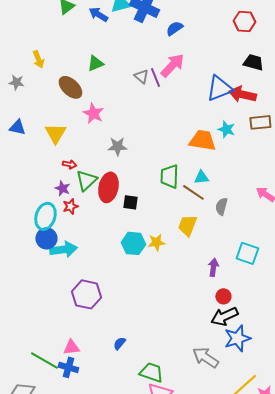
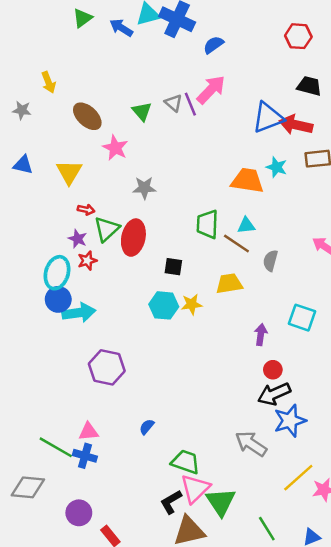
green triangle: (95, 63) -> (142, 111), moved, turned -48
black square: (130, 202) -> (173, 267), moved
yellow trapezoid: (187, 225) -> (229, 284), turned 60

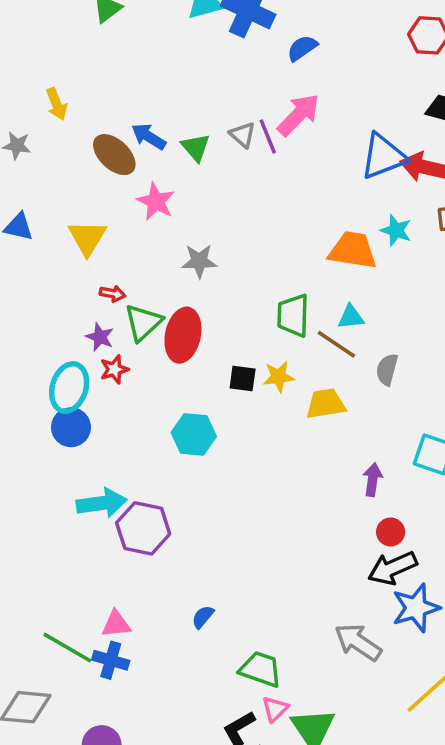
blue arrow: (121, 28) -> (149, 137), moved
yellow star: (192, 304) -> (279, 377), moved
cyan hexagon: (164, 305) -> (194, 434), moved
cyan arrow: (79, 313) -> (102, 503), moved
pink triangle: (195, 489) -> (275, 709), size x0.6

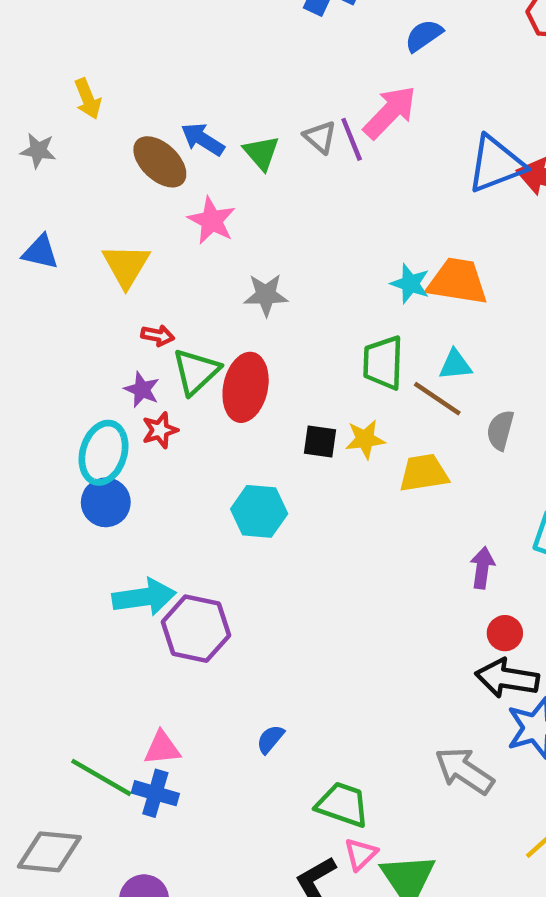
blue semicircle: (302, 48) -> (424, 36), moved
cyan star: (396, 230) -> (410, 284), moved
black arrow: (392, 568) -> (507, 678), turned 33

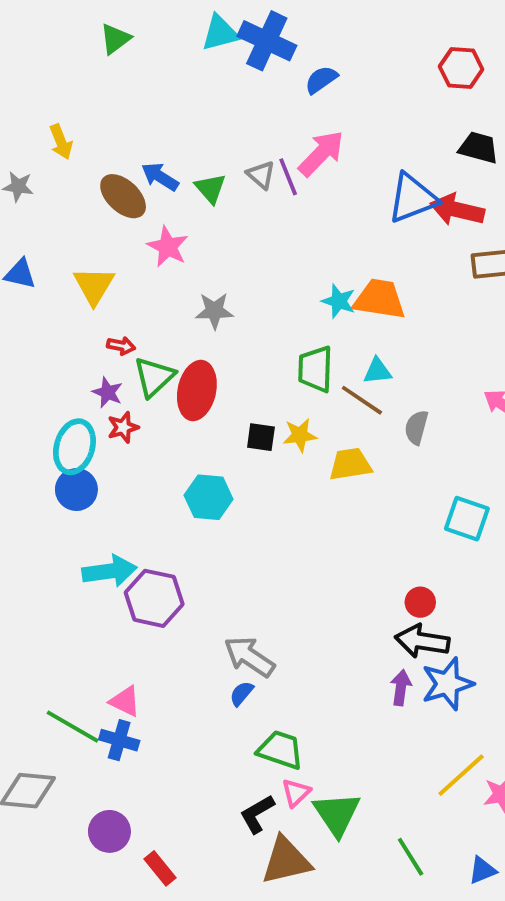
blue semicircle: (424, 36) -> (321, 80), moved
purple arrow: (482, 568) -> (401, 688), moved
blue semicircle: (270, 739) -> (242, 693), moved
pink triangle: (162, 748) -> (125, 701), turned 32
gray arrow: (464, 771) -> (249, 657), moved

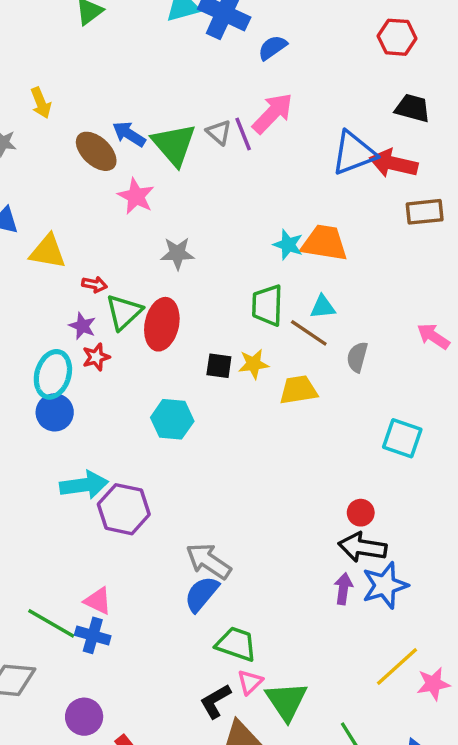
green triangle: (210, 188) -> (174, 144), size x1.6
yellow triangle: (94, 286) -> (48, 252), moved, turned -51
blue semicircle: (242, 693) -> (202, 594), size x1.6

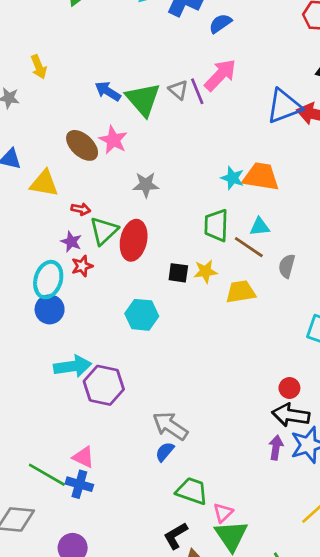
brown ellipse: (96, 151) -> (82, 145), moved
blue semicircle: (202, 594) -> (165, 452), size x0.7
pink triangle: (250, 682) -> (223, 513), moved

